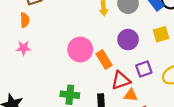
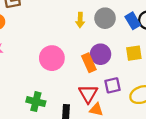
orange rectangle: (104, 59) -> (89, 63), moved
red triangle: (121, 80) -> (88, 94), turned -48

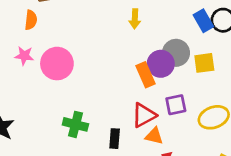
gray circle: (105, 18) -> (176, 53), moved
pink circle: (52, 58) -> (57, 64), moved
red triangle: (88, 94) -> (144, 115), turned 30

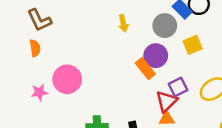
gray circle: (176, 53) -> (165, 26), moved
pink star: (24, 56) -> (39, 92), moved
red triangle: (144, 115) -> (167, 101), moved

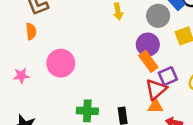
orange rectangle: (145, 68) -> (148, 61), moved
pink star: (39, 92) -> (21, 76), moved

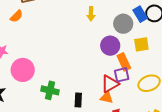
orange semicircle: (31, 31) -> (16, 16), turned 40
orange rectangle: (148, 61) -> (124, 62), moved
pink circle: (61, 63) -> (23, 70), moved

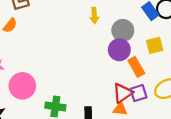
gray circle: (123, 24) -> (123, 30), moved
purple square: (122, 75) -> (139, 93), moved

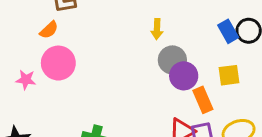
gray circle: (123, 30) -> (172, 60), moved
pink circle: (22, 86) -> (58, 63), moved

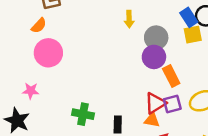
gray circle: (172, 60) -> (156, 38), moved
yellow square: (229, 75) -> (193, 35), moved
pink star: (26, 80) -> (31, 91), moved

